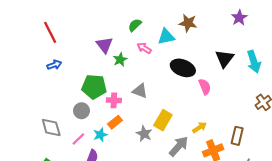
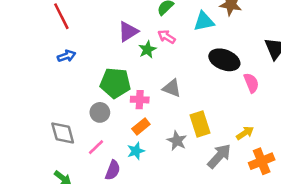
purple triangle: (104, 45) -> (128, 32), turned 36
pink arrow: (144, 48) -> (167, 37), moved
yellow rectangle: (163, 120) -> (200, 124), turned -48
cyan star: (100, 135) -> (136, 151), moved

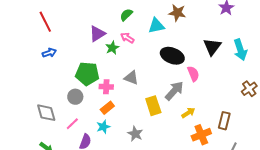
gray star: (177, 141) -> (135, 134), moved
gray arrow: (219, 156) -> (174, 91), moved

